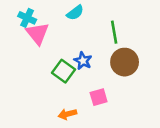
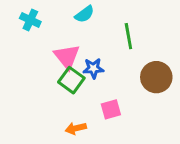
pink triangle: (37, 33) -> (67, 57), moved
blue star: (83, 61) -> (93, 68), turned -30
brown circle: (125, 62) -> (156, 77), moved

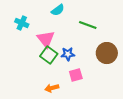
cyan cross: (30, 20) -> (22, 23), moved
green line: (128, 36) -> (88, 25), turned -60
blue star: (93, 68) -> (68, 54), moved

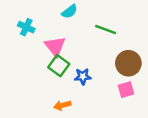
blue star: (68, 54) -> (83, 76), moved
pink square: (76, 75) -> (126, 90), moved

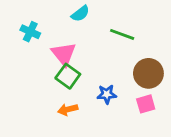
blue star: (83, 76) -> (107, 94), moved
orange arrow: (62, 105) -> (68, 110), moved

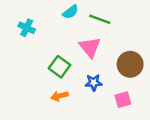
green line: (122, 34) -> (100, 19), moved
pink triangle: (64, 54) -> (90, 47), moved
pink square: (146, 104) -> (123, 100), moved

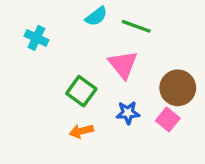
pink square: (123, 100) -> (168, 119), moved, turned -35

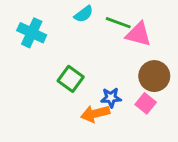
cyan cross: (36, 38) -> (32, 33), size x1.4
pink triangle: (123, 65) -> (138, 34), moved, turned -36
orange arrow: (81, 131) -> (95, 114), moved, size x1.4

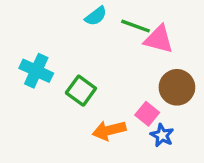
cyan cross: (32, 33) -> (36, 71), moved
blue star: (111, 98) -> (162, 135), moved, turned 30
pink square: (146, 103) -> (147, 114), moved

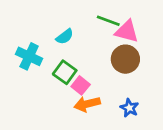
cyan semicircle: (96, 16) -> (65, 37), moved
brown circle: (177, 87) -> (125, 59), moved
pink square: (147, 114) -> (81, 85), moved

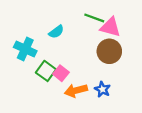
green square: (65, 72) -> (46, 71), moved
pink square: (81, 85) -> (61, 73), moved
blue star: (129, 108) -> (102, 89), moved

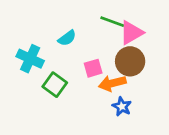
pink triangle: (110, 27) -> (131, 33), turned -45
pink square: (61, 73) -> (93, 68), moved, turned 35
orange arrow: (76, 90) -> (112, 83), moved

